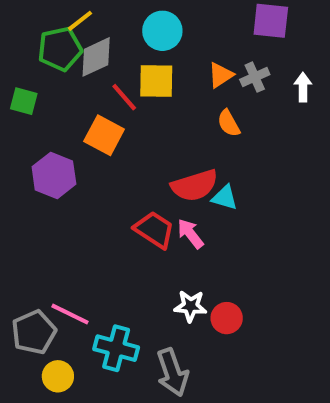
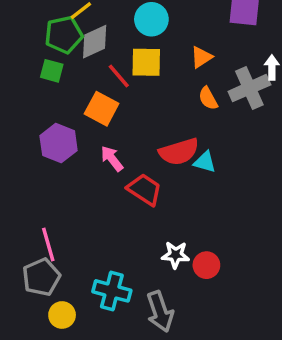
gray cross: (255, 77) -> (249, 88), moved, size x1.6
green square: (24, 101) -> (52, 71), moved
pink arrow: (190, 234) -> (112, 159), moved
pink line: (70, 314) -> (48, 245), moved, turned 48

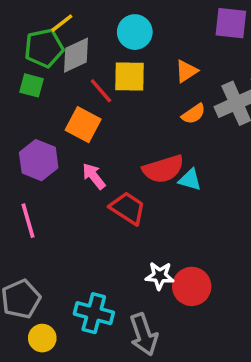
orange semicircle: (208, 98) -> (193, 114), turned -95
pink line: (48, 245) -> (28, 221), moved
red circle: (206, 265) -> (192, 286), size x1.4

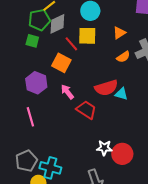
cyan cross: (94, 313) -> (50, 168), moved

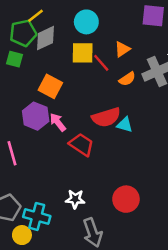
red line: (71, 44) -> (101, 63), moved
purple hexagon: (36, 83) -> (36, 116), moved
white star: (104, 148) -> (75, 199), moved

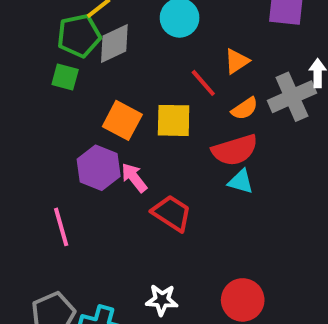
yellow square: (83, 53) -> (174, 120), moved
red semicircle: (106, 117) -> (235, 150), moved

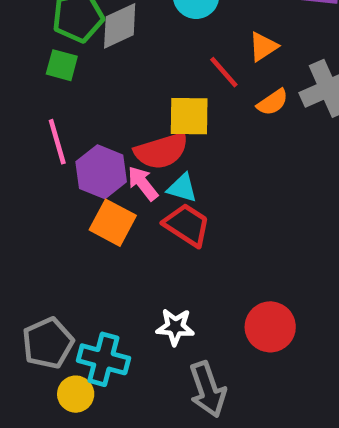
orange square: (122, 120) -> (113, 223), moved
red semicircle: (235, 150) -> (161, 151), moved
cyan triangle: (241, 182) -> (182, 188), moved
pink line: (61, 227) -> (57, 142), moved

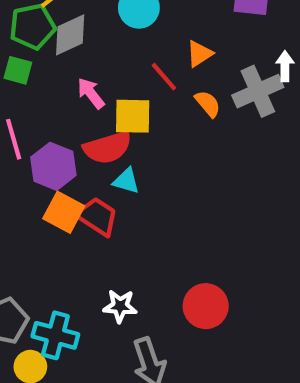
orange semicircle: (273, 102) -> (208, 104), turned -96
pink arrow: (143, 183) -> (91, 93), moved
red trapezoid: (187, 225) -> (97, 216), moved

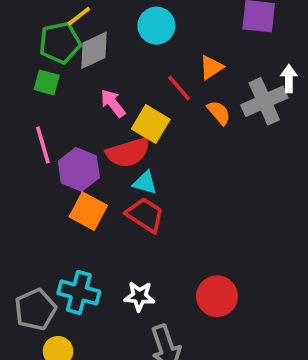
yellow square: (133, 116) -> (151, 124), turned 30
red trapezoid: (97, 216) -> (145, 215), moved
cyan cross: (55, 335) -> (79, 292), moved

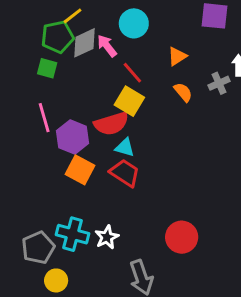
red line: (179, 88) -> (132, 73), moved
gray cross: (264, 101) -> (219, 83), size x0.6
pink arrow: (113, 103) -> (107, 46), moved
white star: (139, 296) -> (107, 237), moved, turned -30

